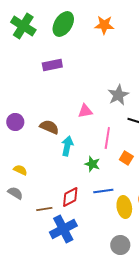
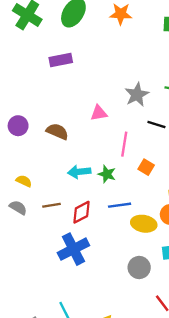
cyan arrow: (67, 146) -> (79, 172), moved, turned -108
yellow ellipse: (124, 207) -> (144, 224), turned -70
brown line: (44, 209) -> (52, 205), moved

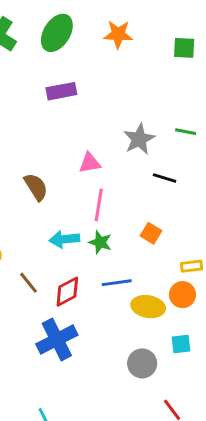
purple rectangle: (61, 60) -> (61, 91), moved
brown semicircle: (57, 131) -> (36, 187), turned 35
pink line: (124, 144) -> (99, 205), moved
brown line: (52, 205) -> (28, 283), turned 60

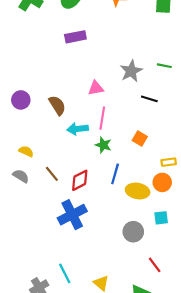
cyan arrow: (64, 239) -> (78, 129), moved
blue line: (117, 283) -> (115, 174), turned -66

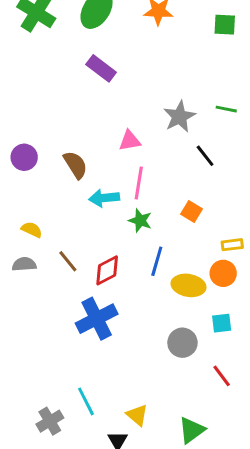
purple rectangle: (75, 37) -> (101, 68), turned 48
black line: (149, 99) -> (205, 156), turned 35
gray semicircle: (21, 176) -> (24, 264), turned -35
red line: (155, 265) -> (222, 376), moved

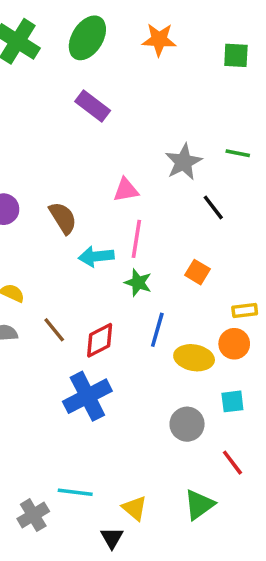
cyan line: (86, 401) -> (75, 492), turned -56
green triangle: (192, 430) -> (199, 505), moved

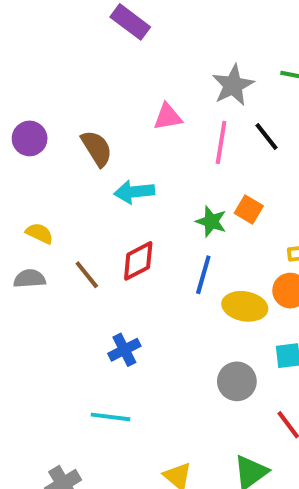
pink line: (136, 239) -> (221, 142), moved
green star: (138, 283) -> (211, 221), moved
red diamond: (100, 340) -> (138, 261), moved
blue cross: (87, 396) -> (124, 350), size x0.6
cyan line: (75, 492) -> (111, 417), moved

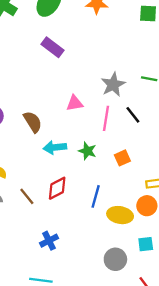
orange square: (249, 210) -> (122, 158), turned 35
green star: (211, 221) -> (87, 151), moved

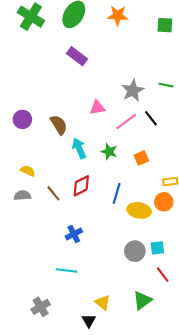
pink line: (106, 118) -> (126, 122), turned 45
cyan arrow: (55, 147) -> (79, 148), turned 72
cyan square: (146, 244) -> (157, 248), moved

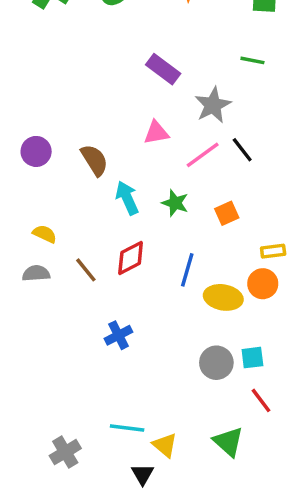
purple rectangle: (77, 56) -> (163, 69), moved
green line: (166, 85) -> (252, 60), moved
cyan line: (66, 270) -> (127, 428), moved
green triangle: (142, 300) -> (228, 442), turned -42

